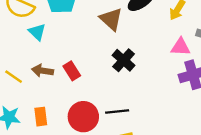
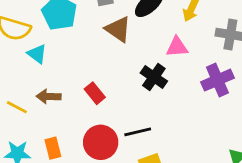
pink triangle: (181, 47) -> (177, 47), moved
black cross: (124, 60) -> (154, 77), moved
red rectangle: (72, 71) -> (95, 93), moved

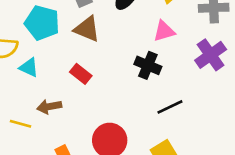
brown triangle: (118, 29) -> (87, 29), moved
red rectangle: (95, 93) -> (81, 74), moved
black line: (138, 132) -> (170, 107), moved

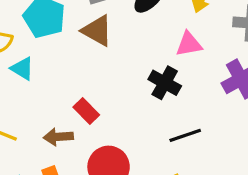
red rectangle: (81, 74) -> (86, 111), moved
brown arrow: (49, 107) -> (58, 137), moved

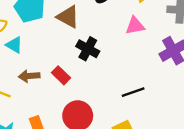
black cross: (165, 83) -> (88, 49), moved
brown arrow: (58, 137) -> (29, 76), moved

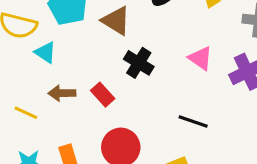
pink triangle: (135, 26) -> (200, 58), moved, turned 42
black line: (133, 92) -> (193, 122), turned 35

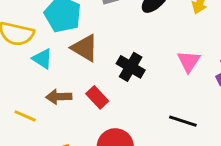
brown triangle: (116, 21) -> (85, 48), moved
pink triangle: (200, 58) -> (189, 61), turned 30

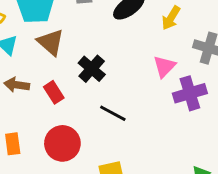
pink triangle: (189, 61) -> (164, 66), moved
black line: (183, 121) -> (113, 113), moved

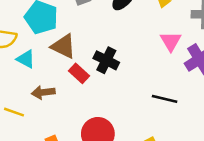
red rectangle: (54, 92) -> (79, 73), moved
black line: (113, 113) -> (165, 99), moved

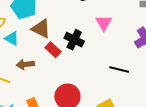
pink triangle: (171, 41) -> (104, 23), moved

